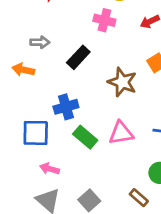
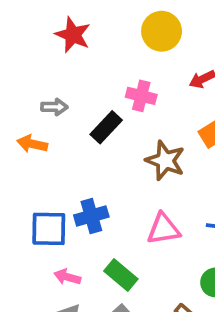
pink cross: (104, 20) -> (141, 96), moved
blue cross: (66, 107) -> (91, 216), moved
green rectangle: (85, 137) -> (121, 275), moved

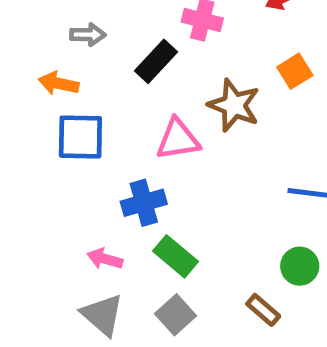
blue cross: (91, 216) -> (144, 203), moved
blue square: (49, 229) -> (80, 137), moved
pink triangle: (163, 229) -> (178, 139), moved

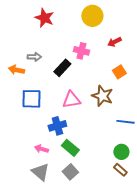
orange arrow: (58, 83) -> (16, 70), moved
brown star: (234, 105) -> (102, 96), moved
brown rectangle: (263, 310) -> (120, 170), moved

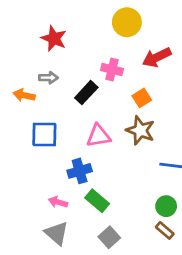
red star: (44, 18) -> (54, 38), moved
red arrow: (114, 42) -> (157, 57), size x1.5
orange square: (119, 72) -> (142, 98), moved
gray square: (70, 172) -> (109, 237), moved

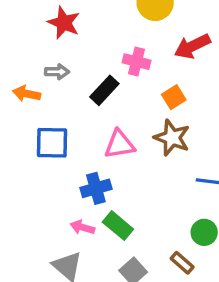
pink arrow: (58, 202) -> (82, 227), moved
brown rectangle: (165, 230) -> (182, 263), moved

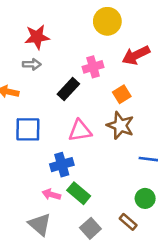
red star: (64, 23) -> (37, 37), turned -30
pink cross: (137, 62) -> (93, 67), turned -30
gray arrow: (57, 72) -> (32, 64), moved

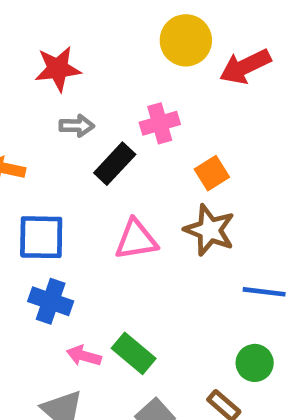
red arrow: (136, 55) -> (245, 66), moved
gray arrow: (32, 64) -> (77, 126), moved
blue cross: (62, 165) -> (51, 301), moved, turned 35

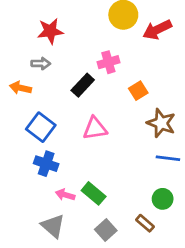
gray arrow: (77, 126) -> (41, 64), moved
brown star: (210, 230) -> (161, 123), moved
blue square: (41, 237) -> (41, 127), turned 36

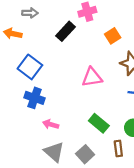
pink triangle: (95, 128) -> (92, 77), moved
green rectangle: (94, 193) -> (99, 123), moved
brown rectangle: (145, 223) -> (118, 148), turned 42
gray triangle: (53, 226) -> (54, 152), moved

